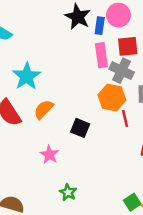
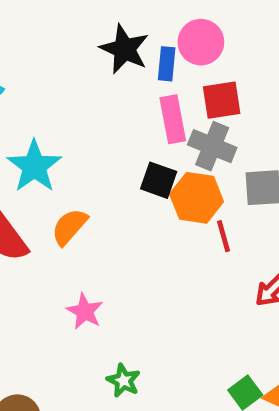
black square: (80, 128) -> (159, 180), moved

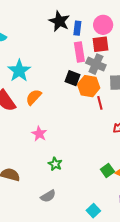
pink circle: (201, 42) -> (103, 25), moved

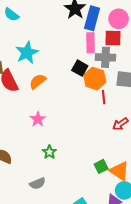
blue rectangle: (77, 28) -> (92, 18), size x1.6
gray cross: (96, 64) -> (105, 57), turned -30

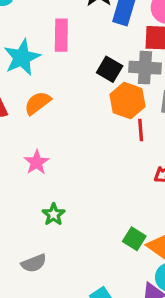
pink rectangle: (90, 43) -> (61, 35), moved
black square: (80, 68) -> (110, 69), moved
green square: (101, 166) -> (134, 239), turned -32

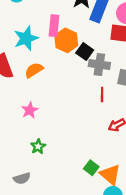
gray cross: (145, 68) -> (99, 64), moved
orange hexagon: (127, 101) -> (66, 40), moved

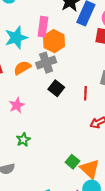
black square: (85, 52) -> (56, 88), moved
gray cross: (99, 64) -> (46, 63), moved, turned -30

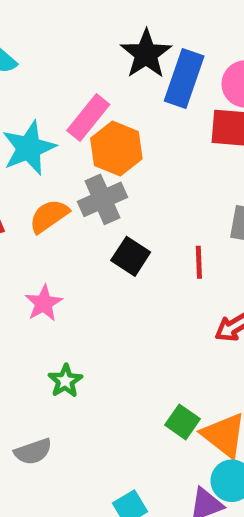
pink rectangle: (43, 27) -> (88, 118), turned 36

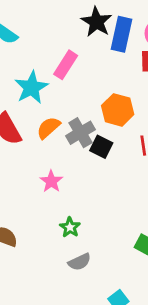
orange hexagon: (116, 148) -> (118, 110), moved
gray cross: (102, 199) -> (81, 133), moved
gray semicircle: (33, 451) -> (80, 262), moved

